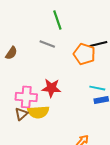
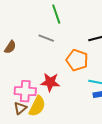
orange pentagon: (84, 54) -> (77, 60), moved
yellow semicircle: (38, 112) -> (37, 106), turned -60

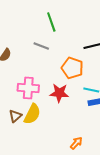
red star: (50, 82) -> (59, 93), moved
pink cross: (25, 91) -> (28, 88), moved

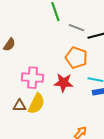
gray line: (41, 46) -> (76, 28), moved
brown triangle: (15, 116) -> (19, 106), turned 40

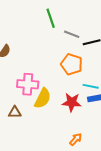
red star: (63, 83) -> (72, 102), moved
yellow semicircle: (36, 104) -> (43, 98), moved

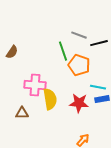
green line: (51, 18) -> (63, 51), moved
yellow semicircle: (43, 98) -> (50, 99), turned -35

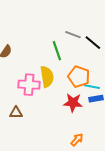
black line: (99, 43) -> (93, 43), turned 54
orange pentagon: (79, 65) -> (79, 77), moved
yellow semicircle: (50, 99) -> (47, 77), moved

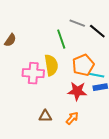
orange pentagon: (79, 77) -> (83, 65), turned 30
brown triangle: (16, 113) -> (45, 116), moved
orange arrow: (77, 140) -> (72, 118), moved

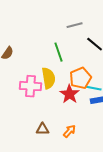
gray line: (77, 23) -> (75, 25), moved, turned -35
red star: (77, 91) -> (70, 94), moved, turned 30

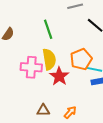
green line: (59, 52) -> (48, 29), moved
red star: (70, 94) -> (59, 76), moved

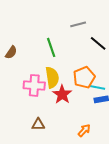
brown triangle: (43, 110) -> (38, 124), moved
orange arrow: (70, 112) -> (84, 130), moved

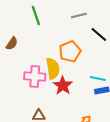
green line: (51, 47) -> (36, 16), moved
orange pentagon: (84, 77) -> (70, 52), moved

